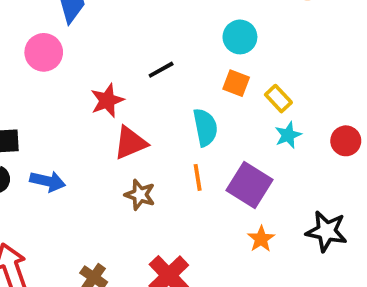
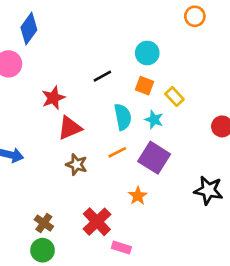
black line: (161, 70) -> (102, 76), moved
cyan star: (288, 135) -> (154, 120), moved, turned -30
orange line: (198, 177) -> (117, 152), turned 72
orange star: (261, 239) -> (138, 196), moved

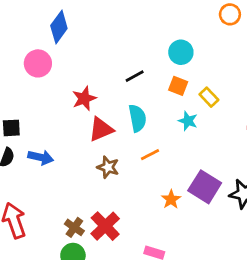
cyan semicircle: (123, 117) -> (137, 118), moved
purple square: (154, 158) -> (205, 187), moved
red cross: (97, 222) -> (105, 226), moved

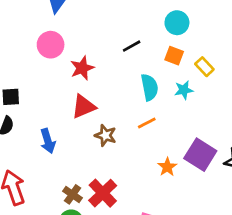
pink circle: (38, 63) -> (51, 45), moved
cyan semicircle: (137, 118) -> (149, 87), moved
cyan star: (188, 121) -> (184, 90), turned -30
red triangle: (101, 129) -> (84, 107), moved
blue arrow: (41, 157) -> (48, 141), moved, turned 60

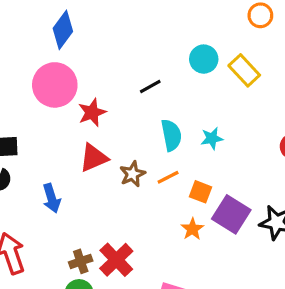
pink circle: (51, 45) -> (55, 85), size x1.4
orange square: (174, 56) -> (200, 192), moved
yellow rectangle: (204, 67) -> (244, 70), moved, size x1.4
brown star: (105, 135) -> (132, 174), moved, turned 30
brown cross: (73, 194) -> (81, 261), turned 36

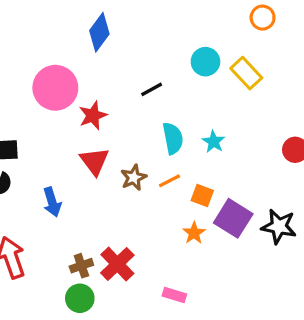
blue diamond: (63, 30) -> (99, 32), moved
cyan star: (212, 138) -> (214, 142), turned -30
red triangle: (94, 158) -> (94, 161), turned -44

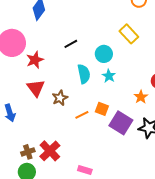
cyan circle: (205, 62) -> (104, 54), moved
orange line: (170, 181) -> (82, 115), moved
orange star: (194, 233) -> (141, 97), moved

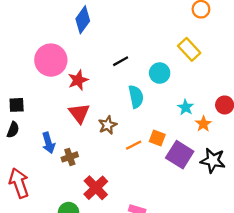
cyan star: (109, 76) -> (186, 107), moved
brown cross: (28, 152) -> (70, 157), moved

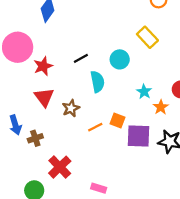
black line: (121, 61) -> (81, 58), moved
purple square: (180, 155) -> (139, 136), turned -30

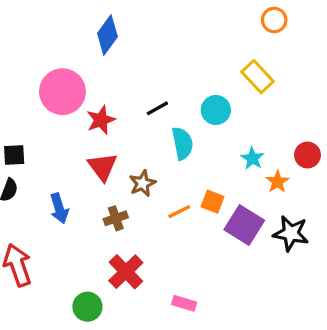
purple square: (139, 136) -> (244, 225), turned 30
brown cross: (35, 138) -> (116, 218), moved

